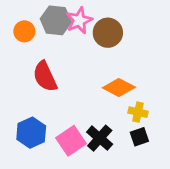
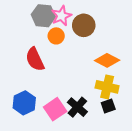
orange circle: (24, 31) -> (56, 36), moved
orange diamond: (119, 87) -> (107, 60), moved
yellow cross: (138, 112) -> (107, 87), size x1.5

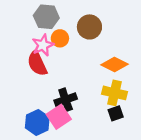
pink star: (61, 16) -> (43, 45), moved
blue hexagon: (24, 103) -> (37, 122), moved
black cross: (77, 107) -> (66, 100), moved, turned 30

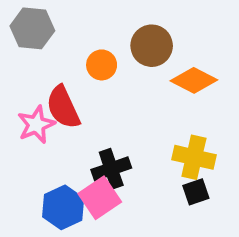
gray hexagon: (46, 17) -> (32, 28), moved
pink star: (43, 45) -> (36, 125), moved
orange diamond: (114, 64) -> (194, 80), moved

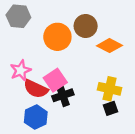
orange circle: (102, 65) -> (57, 37), size x1.6
red semicircle: (63, 107) -> (36, 89), moved, turned -40
pink square: (100, 198) -> (55, 80), moved

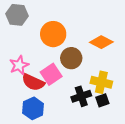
brown circle: (86, 26) -> (71, 58), moved
black cross: (63, 95) -> (81, 96), moved

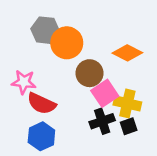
gray hexagon: (17, 15) -> (45, 30), moved
pink star: (19, 65) -> (24, 82), turned 30
pink square: (51, 74) -> (105, 93), moved

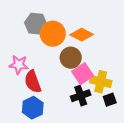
orange diamond: (127, 53) -> (82, 35), moved
red semicircle: (41, 103) -> (33, 82), turned 45
black square: (129, 126) -> (110, 100), moved

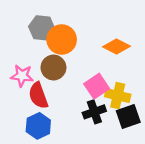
orange diamond: (82, 35) -> (116, 47), moved
brown circle: (71, 58) -> (53, 68), moved
black square: (110, 100) -> (128, 117), size x1.5

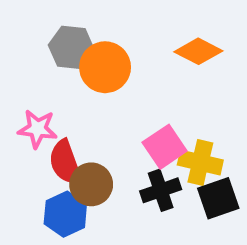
orange diamond: (116, 47) -> (198, 51), moved
brown circle: (53, 68) -> (91, 184), moved

